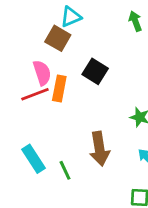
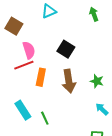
brown square: (58, 38) -> (14, 26), moved
orange rectangle: (59, 89) -> (41, 77), moved
brown arrow: (99, 149) -> (69, 81), moved

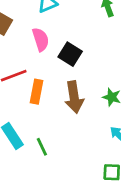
pink semicircle: (29, 50) -> (41, 39), moved

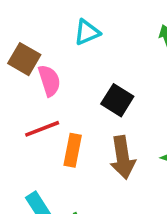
pink semicircle: (41, 39) -> (49, 81), moved

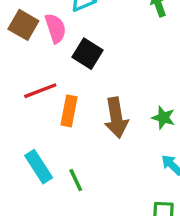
pink semicircle: (49, 81) -> (55, 28), moved
black square: (117, 100) -> (88, 54), moved

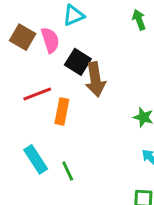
brown arrow: (116, 118) -> (95, 79), moved

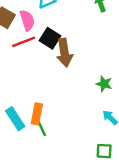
red line: (37, 94) -> (24, 42), moved
orange rectangle: (62, 111) -> (37, 114), moved

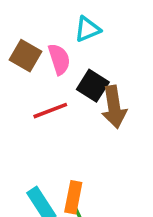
red line: (24, 42) -> (50, 111), moved

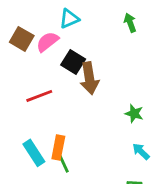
pink semicircle: (59, 59) -> (47, 42), turned -110
red line: (50, 111) -> (39, 96), moved

